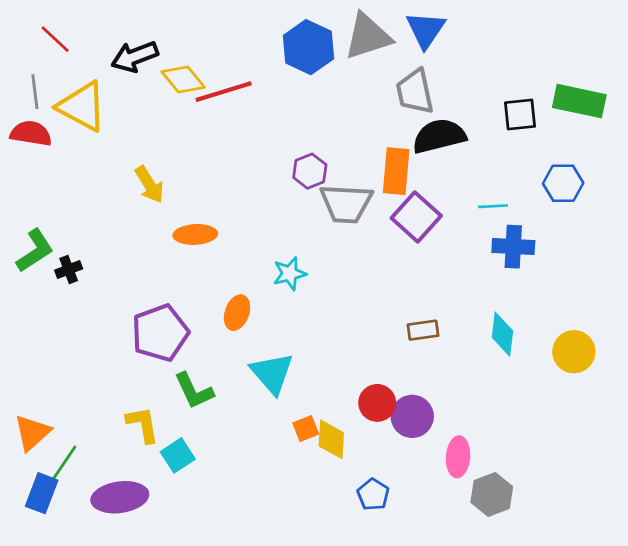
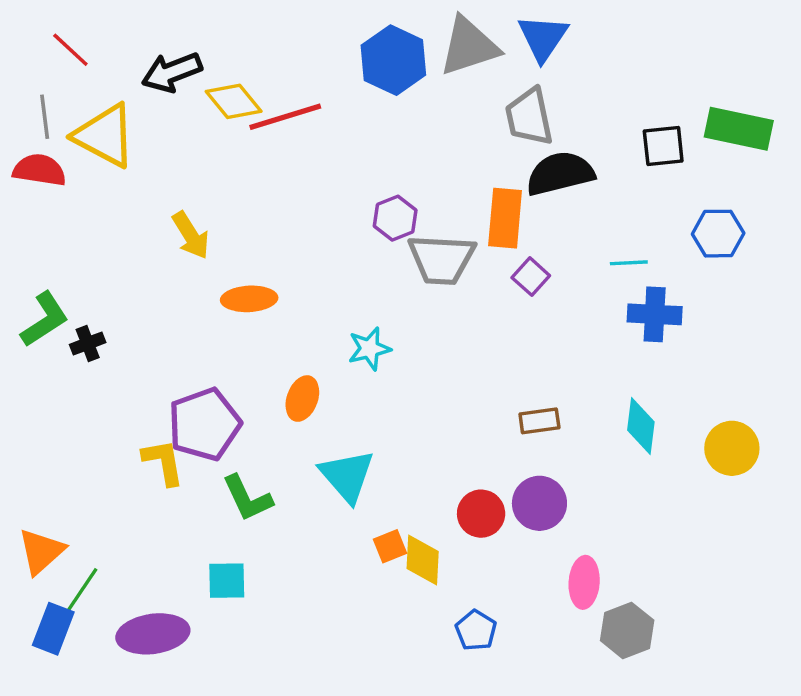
purple square: (416, 217) -> (531, 277), size x0.6
purple circle: (412, 416) -> (539, 503), moved
yellow L-shape: (143, 424) -> (163, 462), moved
cyan square: (178, 455) -> (227, 581), turned 32

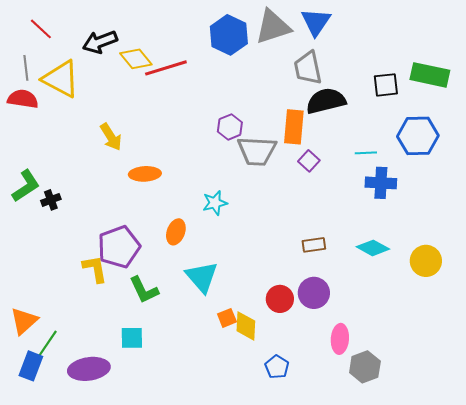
blue hexagon: (718, 234) -> (418, 136), size x1.4
cyan diamond: (641, 426) -> (373, 248), turned -68

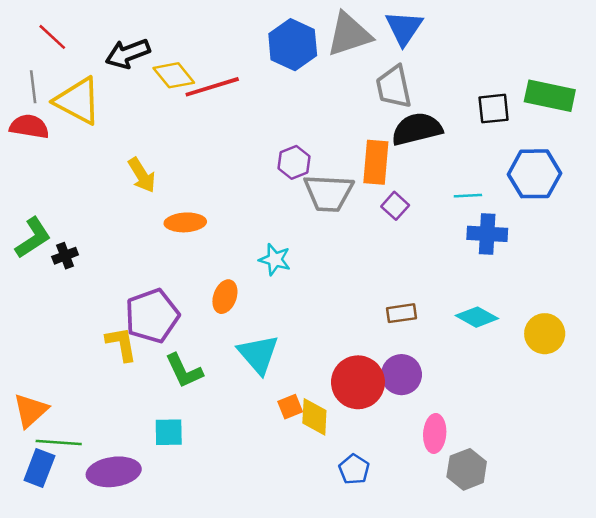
cyan star: (215, 203) -> (275, 260), turned 30
red circle: (280, 299) -> (358, 382), size x1.5
green line: (46, 346) -> (59, 442), turned 60

